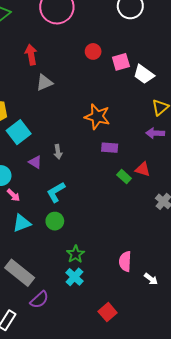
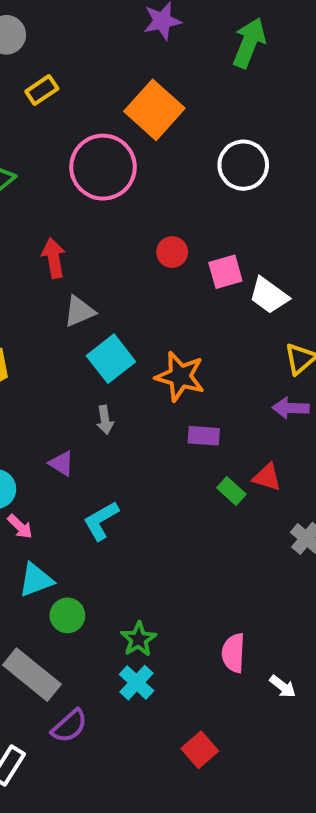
cyan square: (19, 132) -> (111, 359), moved
gray arrow: (58, 152) -> (105, 420), moved
green circle: (55, 221) -> (67, 615), moved

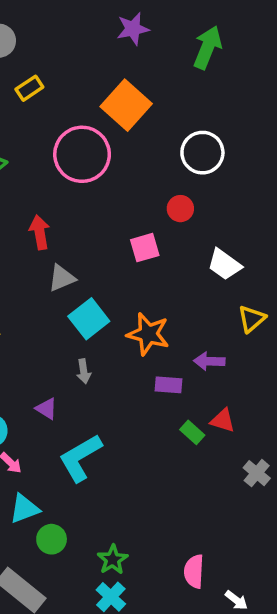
red circle: (172, 252) -> (180, 209), moved
pink square: (225, 272) -> (145, 248), moved
purple arrow: (291, 408) -> (209, 361), moved
cyan L-shape: (101, 521) -> (80, 458), size x1.4

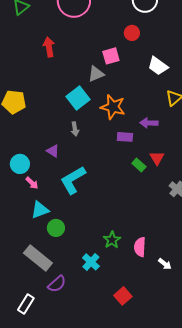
gray triangle: (62, 278) -> (96, 74), moved
red triangle: (223, 421) -> (157, 158), turned 42
green star: (113, 560) -> (112, 240), moved

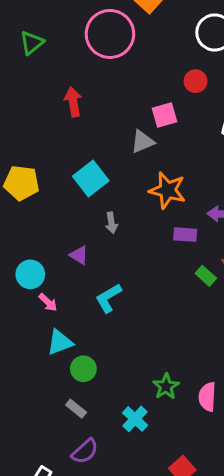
cyan square: (78, 98) -> (91, 179), moved
cyan L-shape: (73, 180) -> (108, 298), size x0.7
gray rectangle: (38, 258) -> (76, 409), moved, size x0.5

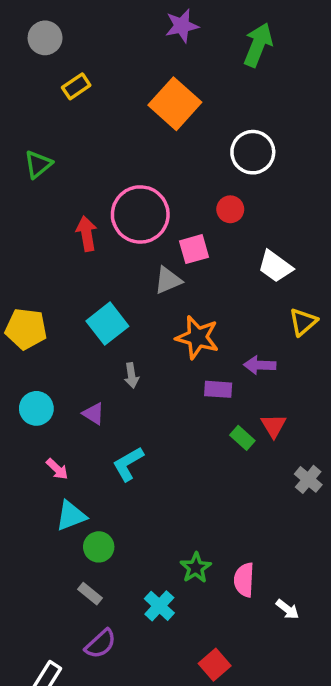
pink circle: (110, 34) -> (140, 214), moved
cyan circle: (30, 274) -> (36, 408), moved

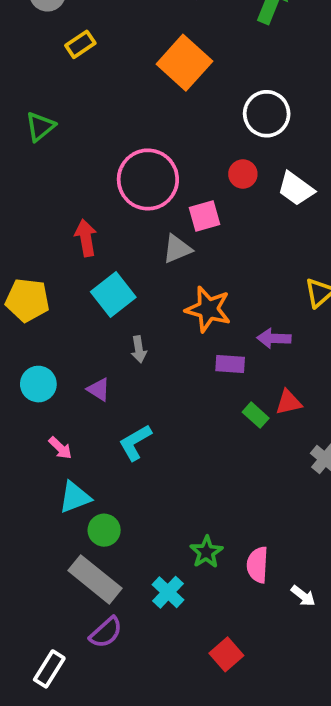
red arrow: (87, 234) -> (86, 238), moved
white trapezoid: (275, 266) -> (296, 189), moved
red triangle: (274, 426) -> (289, 402), turned 48
gray rectangle: (90, 594) -> (95, 579), size x2.0

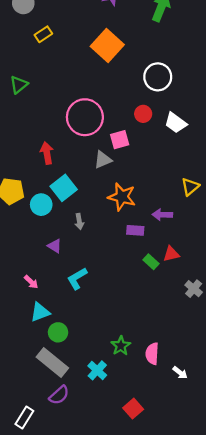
cyan circle: (38, 384) -> (41, 205), moved

